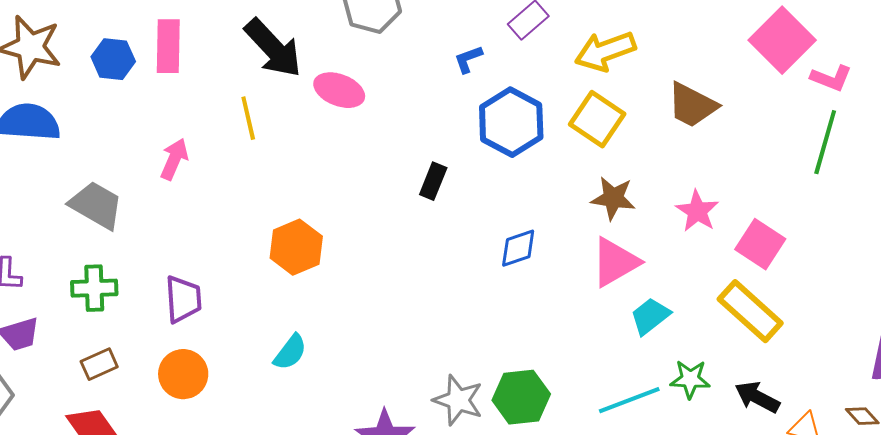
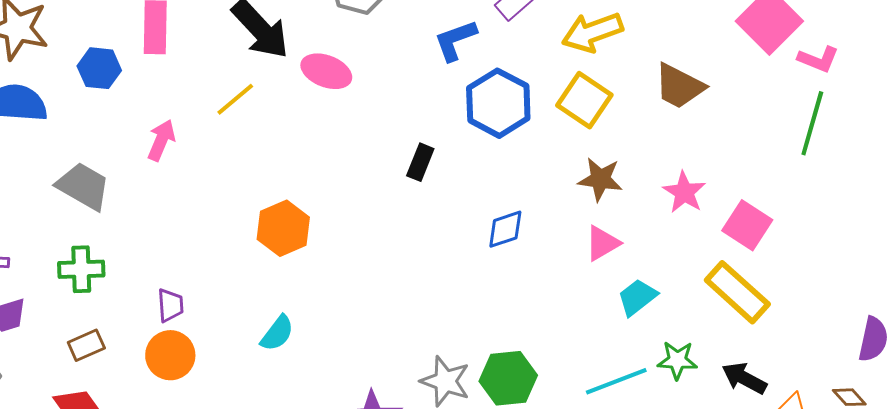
blue hexagon: (113, 59) -> (99, 68), moved
blue L-shape: (468, 59) -> (455, 40), size x1.5
yellow line: (248, 118) -> (235, 99), turned 63
pink triangle: (615, 262) -> (602, 243), size x0.7
purple trapezoid: (183, 299) -> (170, 305), moved, size x0.7

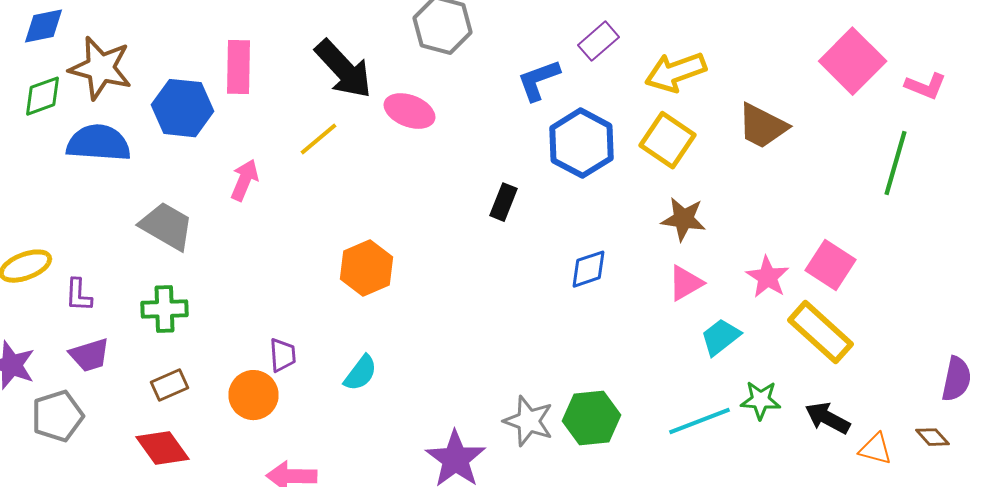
pink L-shape: (818, 59) -> (926, 86), moved
blue hexagon: (99, 68) -> (182, 108), size x1.4
pink star: (684, 192) -> (768, 277), moved
purple trapezoid: (170, 305) -> (282, 355), moved

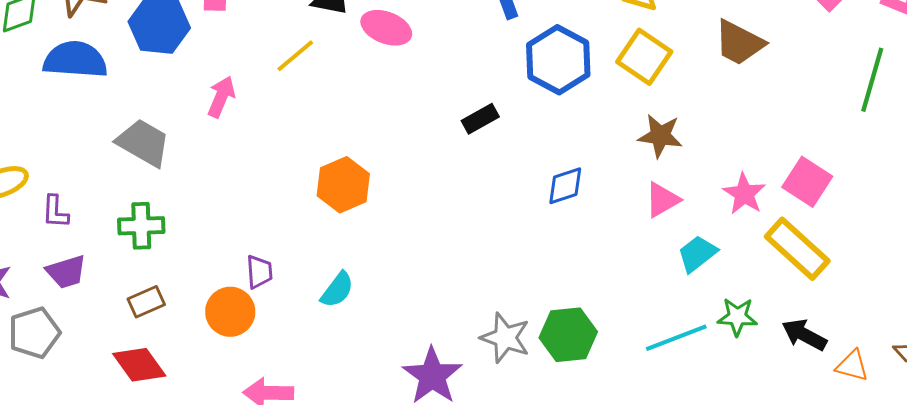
black rectangle: (504, 202) -> (480, 119), turned 39

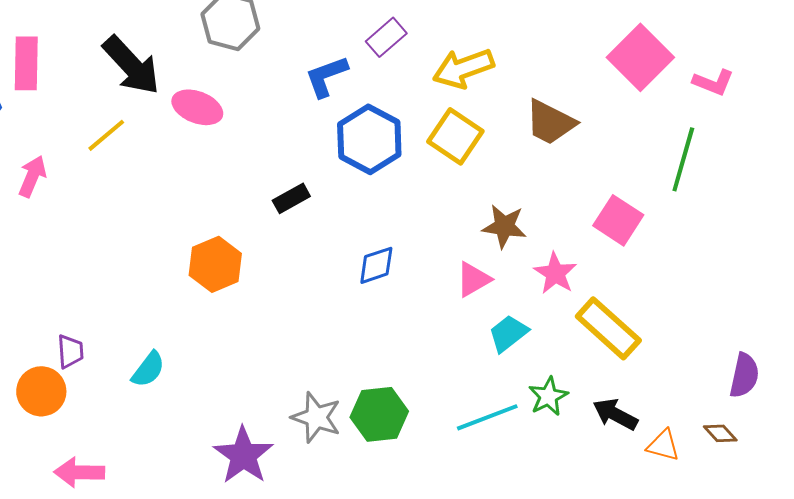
brown star: (660, 136) -> (504, 226), moved
pink square: (807, 182) -> (618, 220), moved
orange hexagon: (343, 185) -> (215, 264), moved
green star: (737, 317) -> (548, 396), turned -30

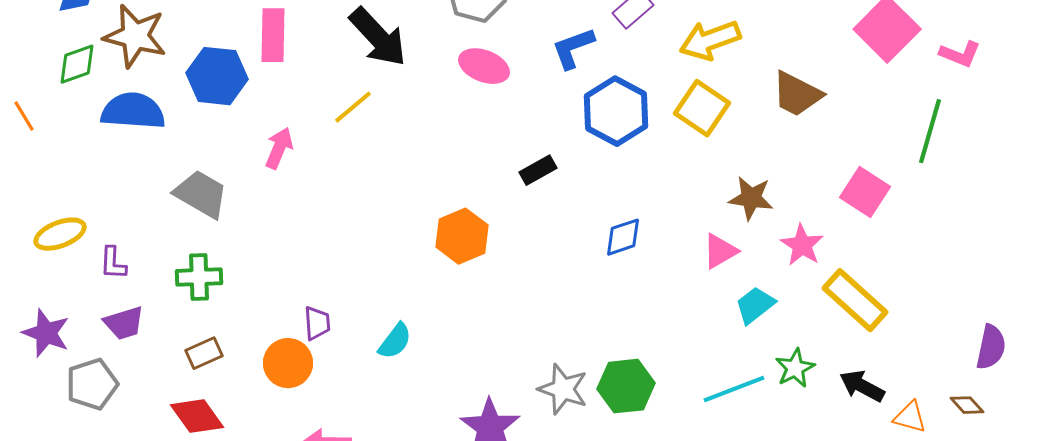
pink ellipse: (197, 107) -> (484, 66), moved

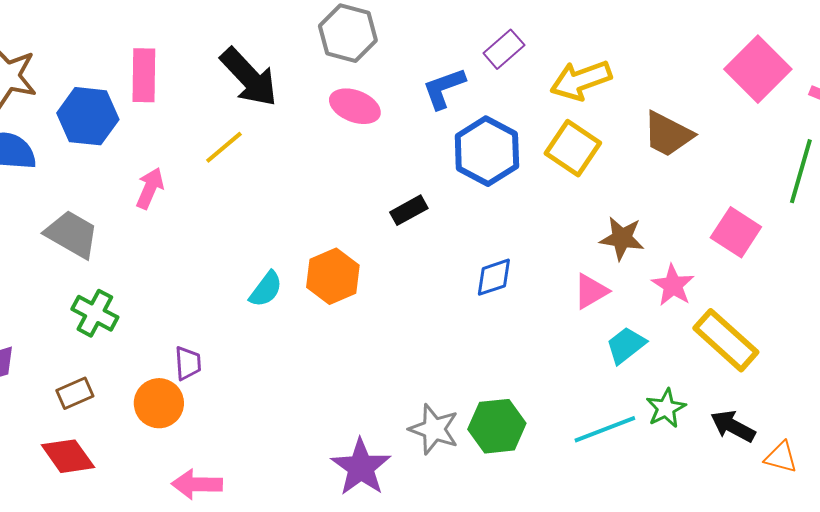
green cross: (199, 277) -> (95, 313), moved, turned 30
cyan semicircle: (395, 341) -> (266, 289), moved

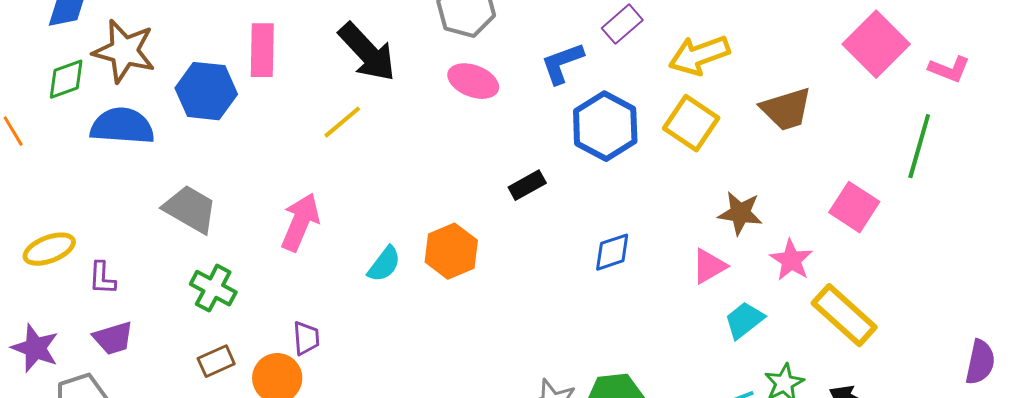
brown trapezoid: (668, 134) -> (786, 109), turned -44
pink arrow: (150, 188) -> (300, 222), moved, size x1.4
brown rectangle: (75, 393) -> (216, 361), moved

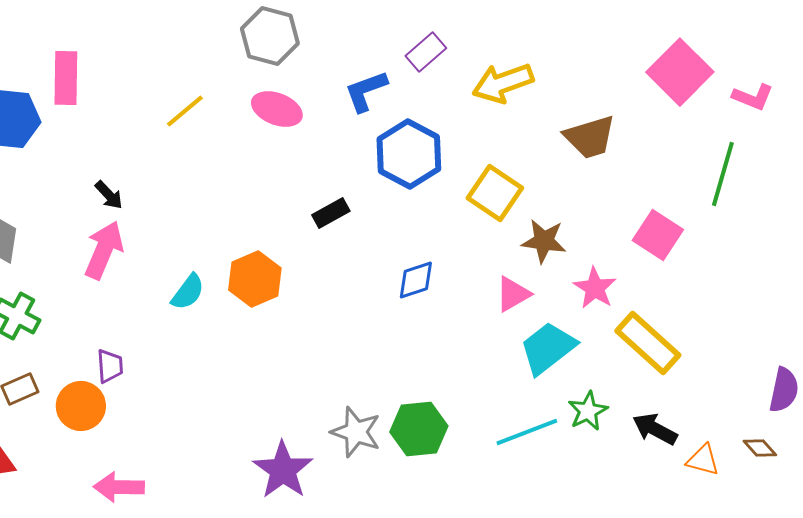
black arrow: (367, 52) -> (109, 195), moved, size x0.5
yellow line: (342, 122) -> (185, 111), moved
yellow square: (691, 123) -> (495, 193), moved
cyan trapezoid: (744, 320) -> (548, 348), size x1.4

